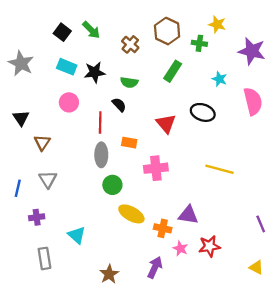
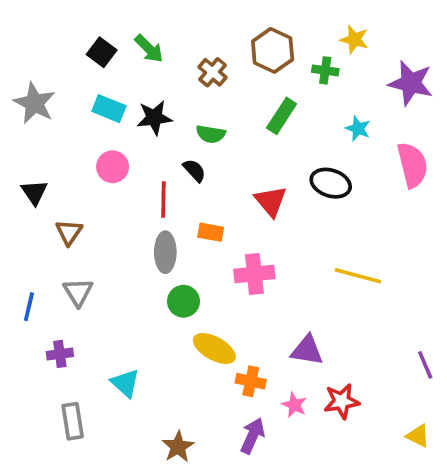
orange cross: (163, 228) -> (251, 381), moved

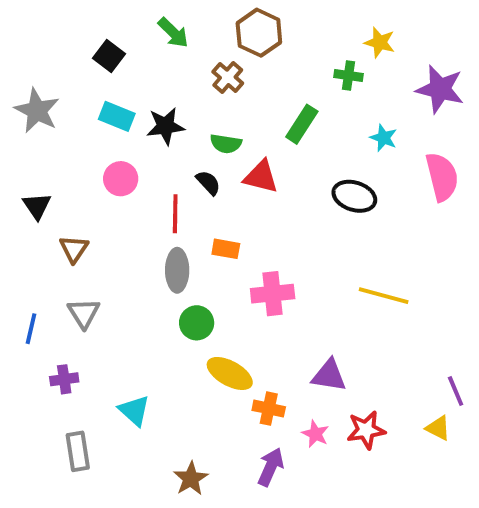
green arrow: (149, 49) -> (173, 33), moved
brown hexagon: (273, 50) -> (259, 33), moved
red triangle: (271, 201) -> (261, 177), moved, turned -36
yellow triangle: (418, 436) -> (438, 428), moved

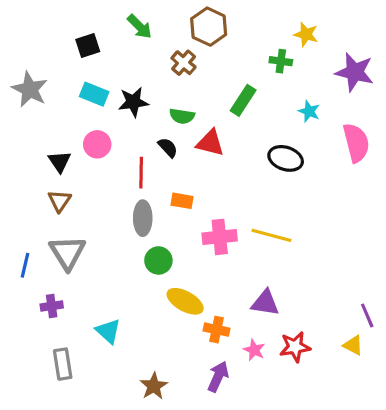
black square: (109, 56) -> (88, 45), turned 35
black triangle: (37, 206) -> (60, 162), moved
yellow line: (384, 296) -> (271, 235), moved
gray triangle: (84, 313) -> (67, 253), size x1.4

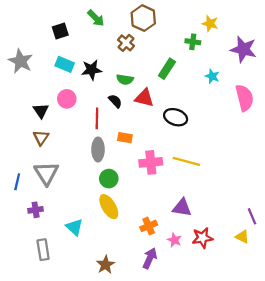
black ellipse: (286, 158) -> (176, 117), moved
yellow ellipse: (185, 301) -> (109, 207), moved, turned 30
orange cross: (216, 330) -> (149, 226), turned -35

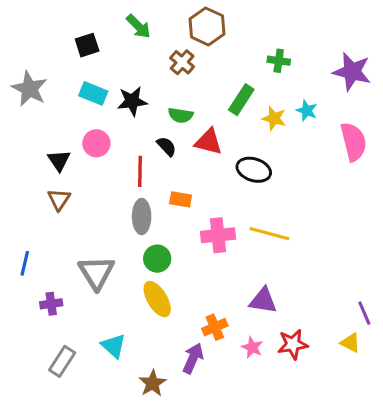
yellow star: (210, 23) -> (274, 118), moved
gray triangle: (46, 173) -> (96, 273), moved
cyan triangle: (74, 227) -> (114, 346), moved
gray rectangle: (43, 250) -> (62, 361), turned 42
purple arrow: (150, 258) -> (193, 358), moved

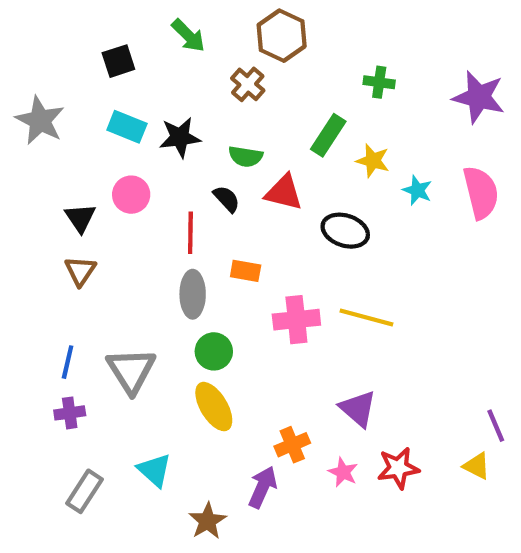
cyan star: (307, 111) -> (417, 190), moved
blue line: (25, 263) -> (68, 362), moved
purple triangle: (263, 301) -> (358, 409), turned 32

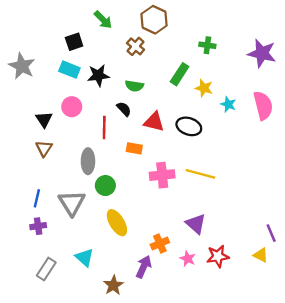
black square: (118, 61) -> (74, 42), moved
red triangle: (284, 192) -> (154, 122), moved
gray ellipse: (193, 294) -> (88, 161), moved
green circle: (214, 351) -> (105, 186), moved

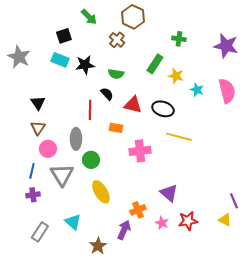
pink circle: (72, 107) -> (48, 149), moved
yellow line: (200, 174) -> (179, 137), moved

